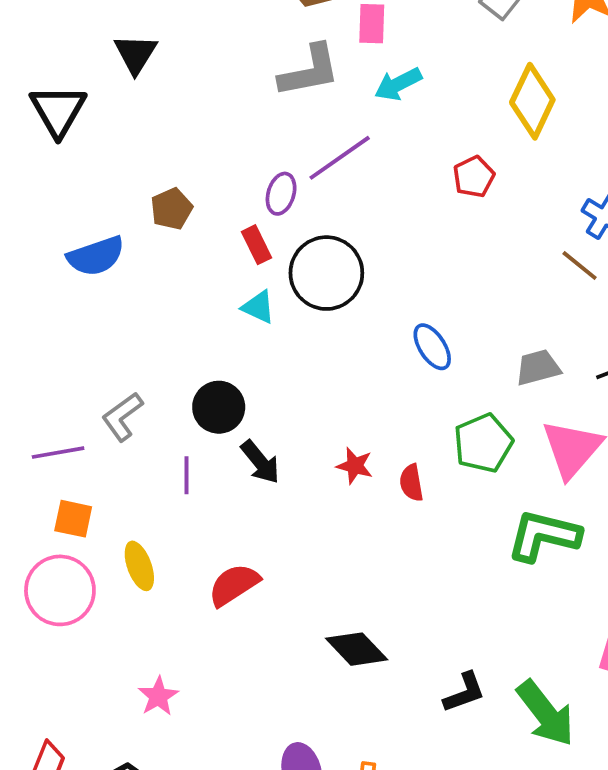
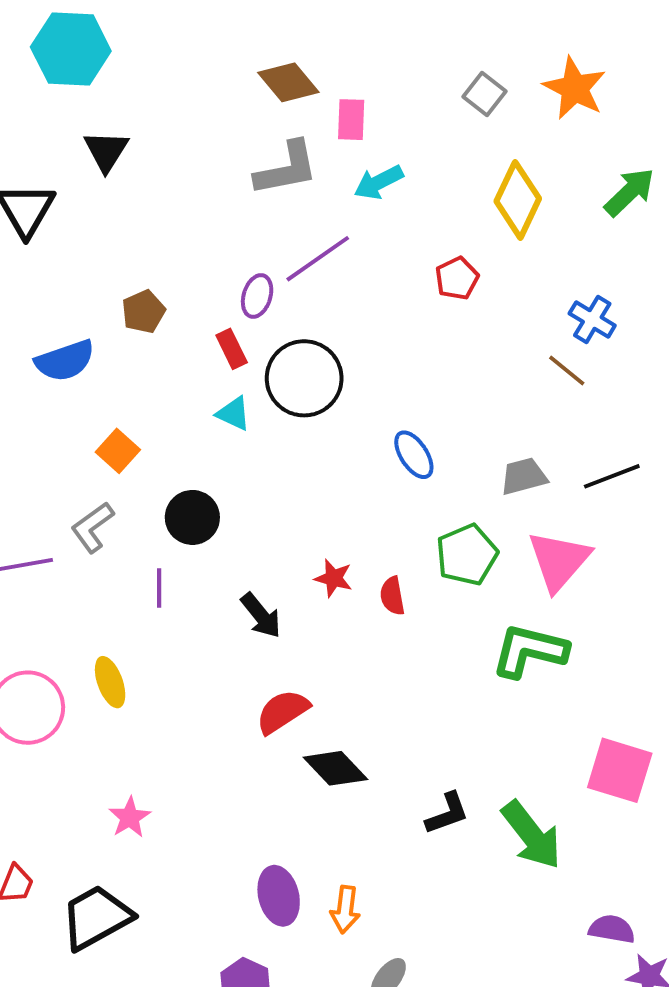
black arrow: (260, 462) -> (261, 615), moved
orange square: (73, 519) -> (118, 451), moved, turned 30
red semicircle: (234, 585) -> (283, 712), moved

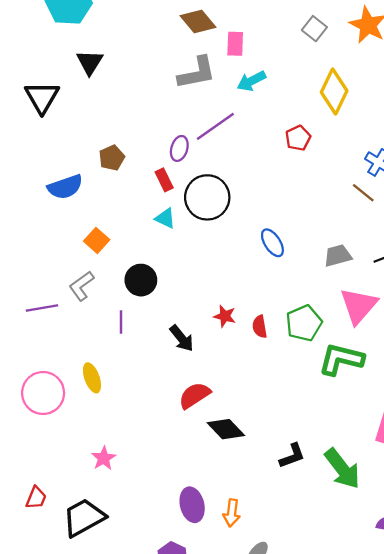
green pentagon: (467, 555) -> (304, 323), moved

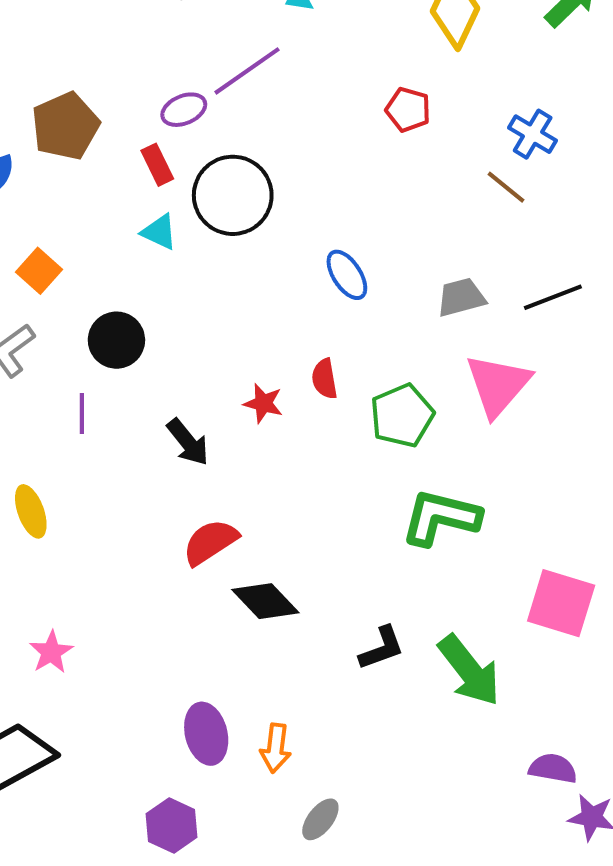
red pentagon: (298, 138) -> (408, 110), moved, turned -30
purple ellipse: (179, 148) -> (184, 110), turned 50
brown pentagon: (112, 158) -> (65, 126), size x1.5
red semicircle: (260, 327) -> (324, 379), moved
green L-shape: (341, 359) -> (441, 518), moved

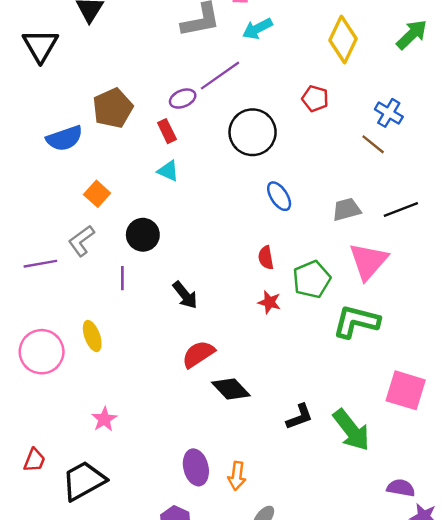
black circle: (233, 195) -> (253, 132), moved
red star: (263, 403) -> (269, 302), moved
green L-shape: (441, 518) -> (356, 322), moved

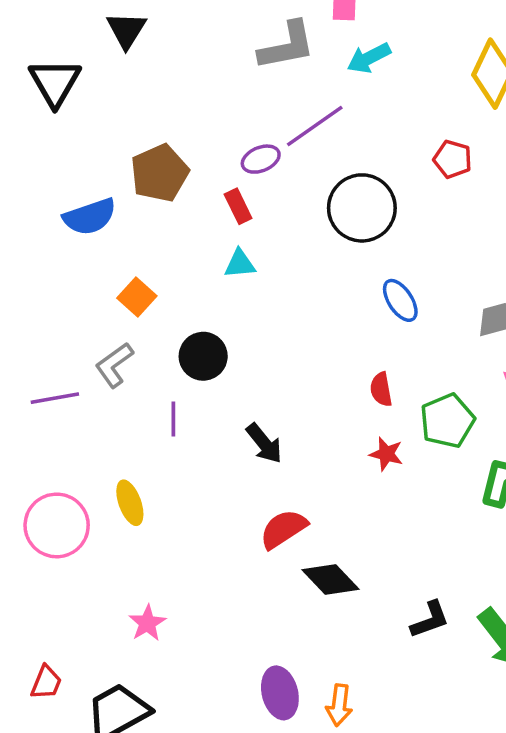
cyan triangle: (168, 171) -> (240, 264), turned -30

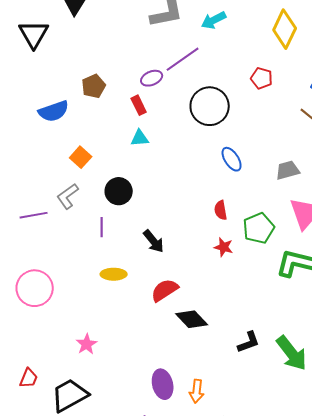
brown pentagon: (160, 173) -> (94, 86), size x0.7
yellow ellipse: (130, 503) -> (114, 274), moved, turned -70

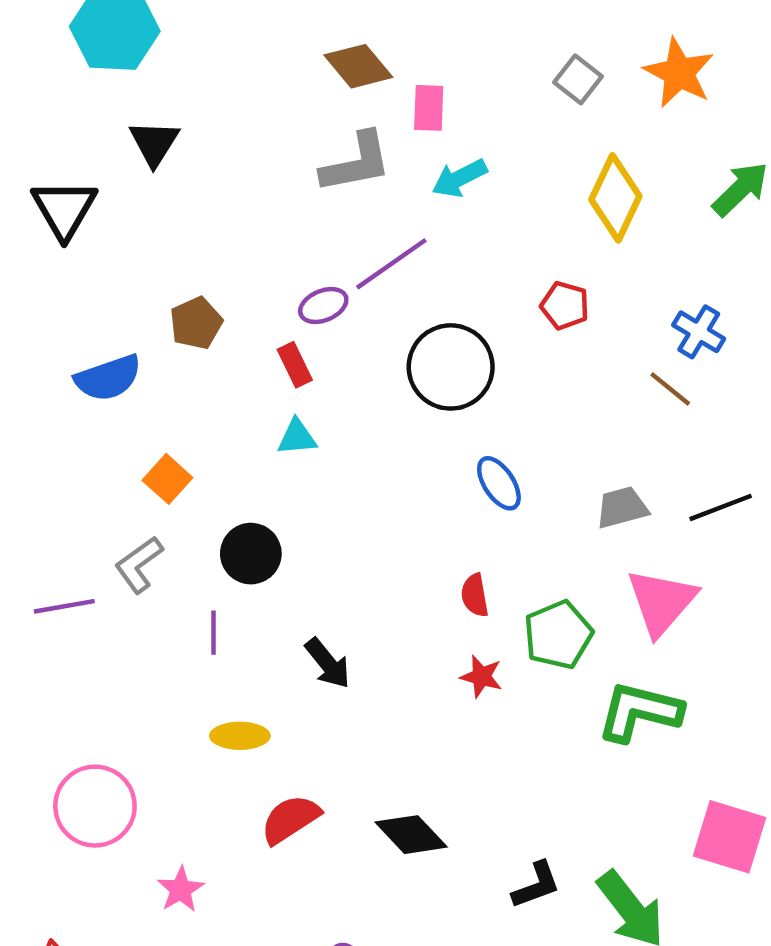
pink circle: (35, 288) -> (95, 806), moved
red semicircle: (165, 290) -> (290, 819), moved

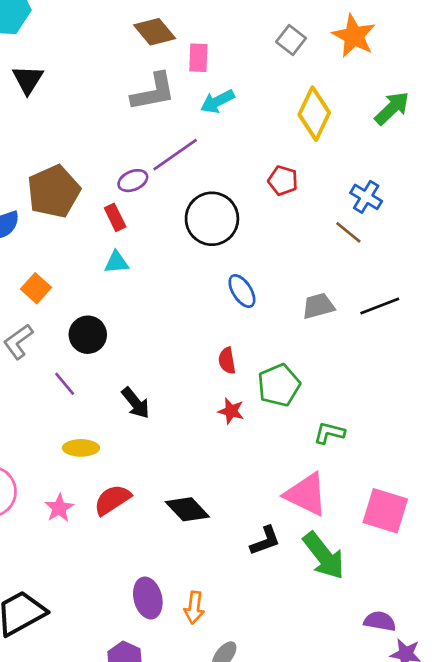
brown pentagon: (196, 323) -> (54, 191), size x1.6
pink triangle: (661, 602) -> (306, 494), moved, turned -45
purple line: (214, 633) -> (65, 384), turned -40
green L-shape: (639, 712) -> (329, 433), size x0.6
pink star: (181, 889) -> (59, 508), moved

